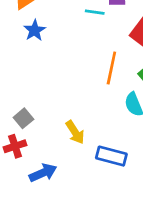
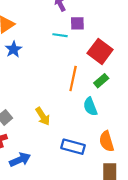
yellow arrow: (75, 132) -> (43, 116), moved

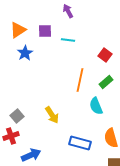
purple square: (77, 23) -> (45, 31), moved
red square: (100, 51) -> (105, 55), size x0.6

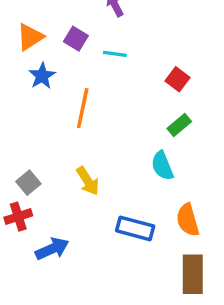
purple square: (45, 31) -> (76, 39), turned 32
orange line: (80, 80) -> (83, 108), moved

